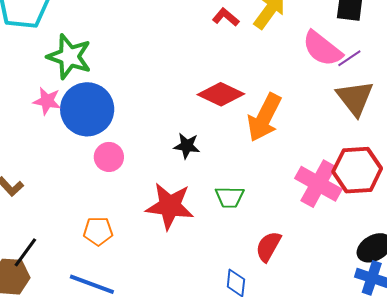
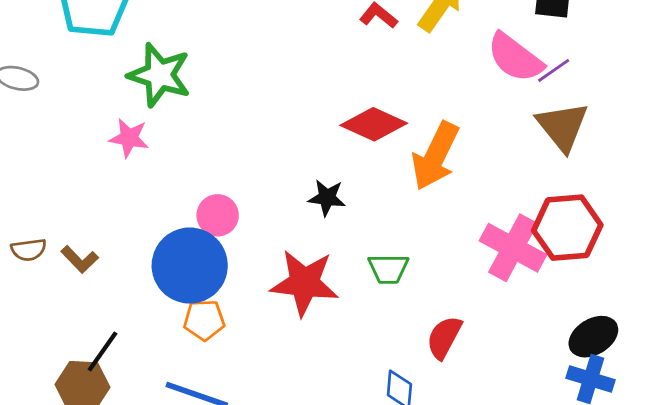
blue circle: (87, 109) -> (190, 266), moved

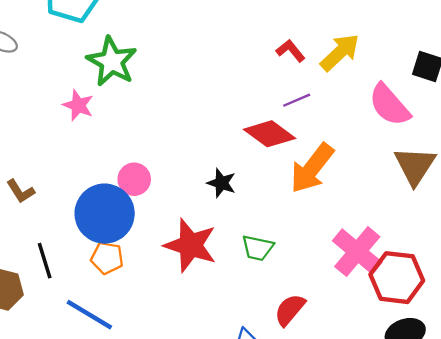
purple line: (554, 70) -> (297, 100), moved
red hexagon: (567, 228) -> (397, 278), moved
black line: (102, 352) -> (45, 261), moved, turned -64

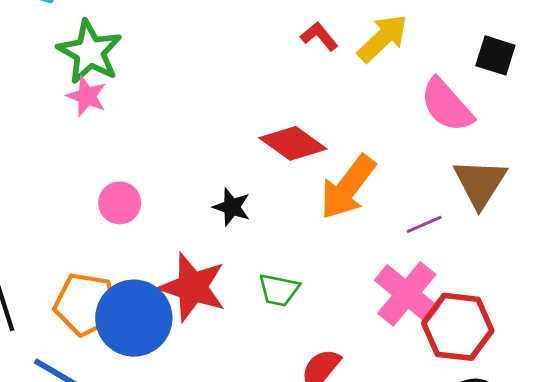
purple line: (297, 100) -> (424, 224), moved
pink star: (78, 105) -> (87, 96), moved
blue circle: (105, 214) -> (134, 318), moved
orange pentagon: (107, 258) -> (86, 304), size x1.5

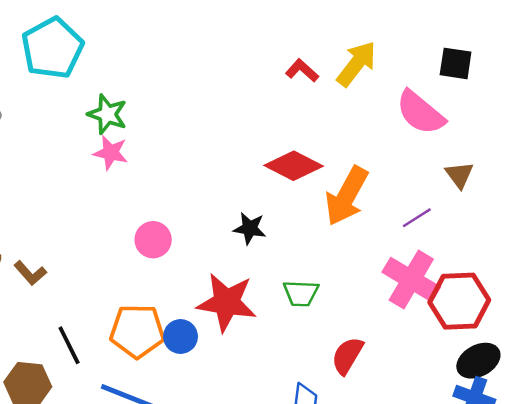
green star: (90, 52) -> (107, 114), size x0.7
brown triangle: (480, 183) -> (459, 175), size x0.6
blue circle: (134, 318) -> (180, 337), size x0.5

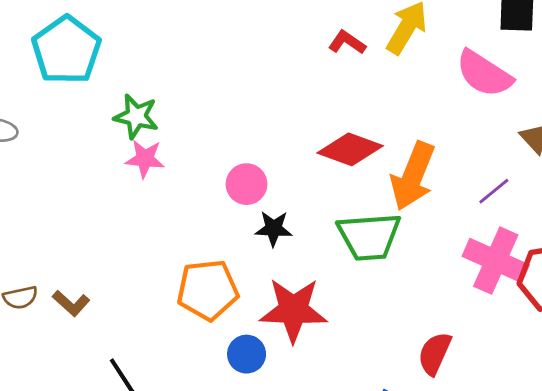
black star: (250, 228) -> (274, 229), moved
pink circle: (153, 240) -> (246, 184), moved
green trapezoid: (301, 293) -> (369, 236), moved, size x1.6
orange pentagon: (137, 331) -> (208, 290), moved

